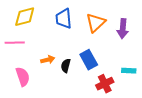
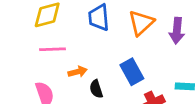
pink line: (15, 43) -> (52, 49), moved
black semicircle: (66, 66) -> (96, 89), moved, turned -32

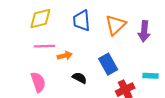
orange arrow: (78, 72) -> (65, 56), moved
black semicircle: (96, 89) -> (79, 78), turned 136

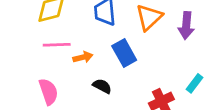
blue rectangle: (108, 64) -> (124, 53), moved
cyan rectangle: (151, 76) -> (194, 83), turned -56

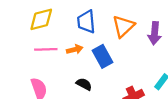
orange arrow: (83, 57) -> (75, 49), moved

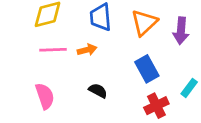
blue rectangle: (102, 56) -> (147, 69), moved

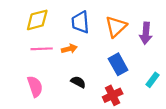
red cross: (156, 106) -> (113, 95), moved

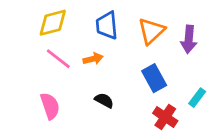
pink line: (42, 49) -> (58, 59), turned 40
red cross: (113, 95) -> (165, 117), moved, turned -30

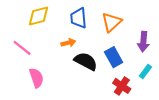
purple arrow: (189, 39) -> (143, 42), moved
pink line: (58, 59) -> (22, 48), moved
black semicircle: (104, 100) -> (86, 61), moved, size x1.6

